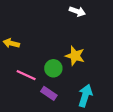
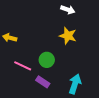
yellow star: (75, 56) -> (68, 36), moved

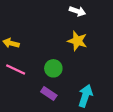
pink line: (23, 66) -> (16, 69), moved

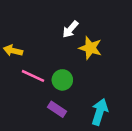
white arrow: (77, 11) -> (70, 29), moved, turned 112
pink line: (16, 69) -> (33, 76), moved

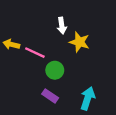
white arrow: (70, 29) -> (62, 26), turned -49
pink line: (33, 76) -> (35, 53), moved

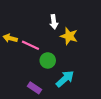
purple rectangle: (50, 96) -> (35, 88), moved
cyan arrow: (88, 98) -> (65, 79), moved, turned 30

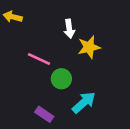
yellow star: (69, 36) -> (89, 47), turned -30
yellow arrow: (10, 38) -> (13, 17), moved

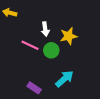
white arrow: (69, 29) -> (45, 29), moved
green circle: (61, 79) -> (51, 50), moved

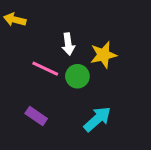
purple rectangle: (34, 88) -> (36, 116), moved

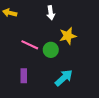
white arrow: (68, 44) -> (51, 13), moved
purple rectangle: (36, 116) -> (24, 76), turned 56

